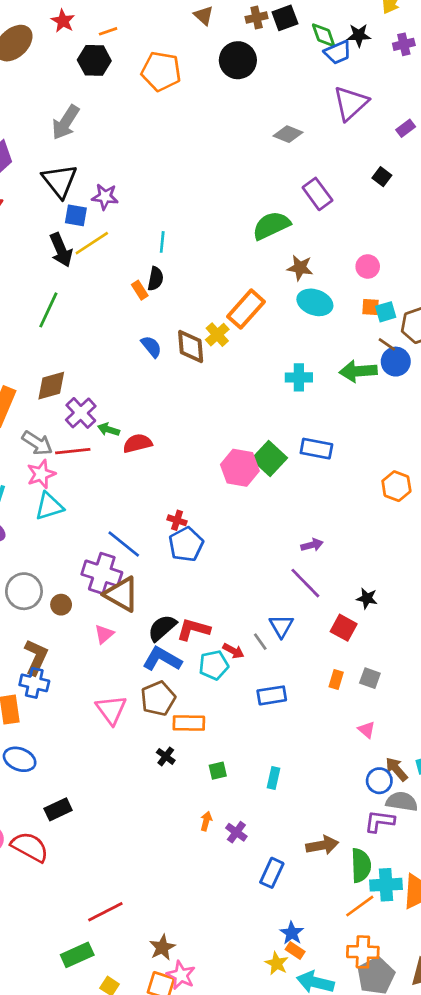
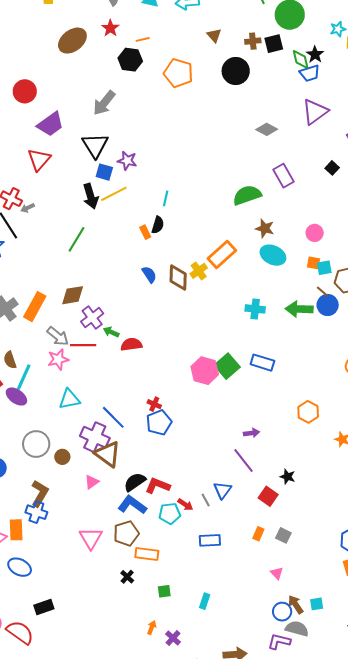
black star: (359, 35) -> (315, 55), moved, turned 30
orange hexagon: (396, 486) -> (308, 412), moved
cyan triangle: (49, 506) -> (69, 399), moved

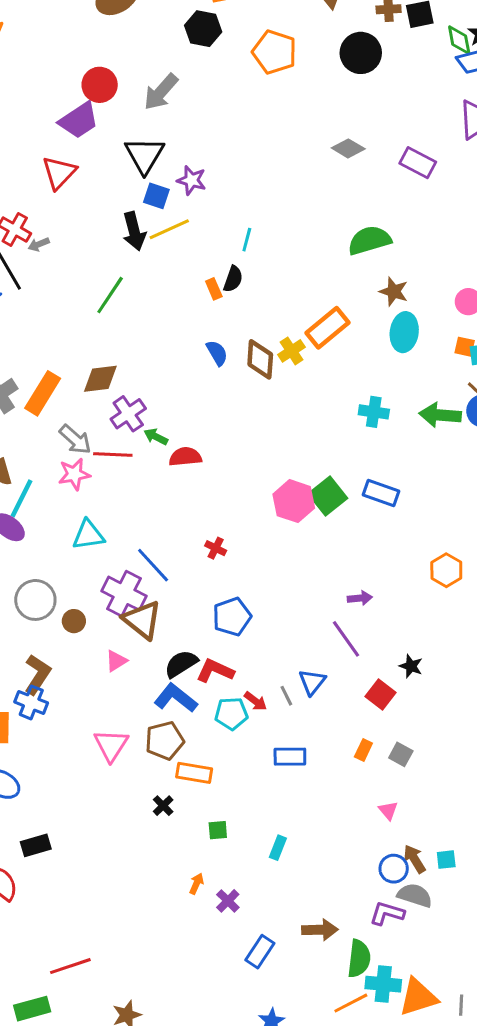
red circle: (25, 91) -> (100, 85), moved
gray diamond: (267, 129) -> (348, 148), moved
purple rectangle: (284, 176) -> (418, 163), moved, turned -35
cyan ellipse: (273, 255) -> (404, 332), turned 70
blue pentagon: (159, 423) -> (232, 617), moved

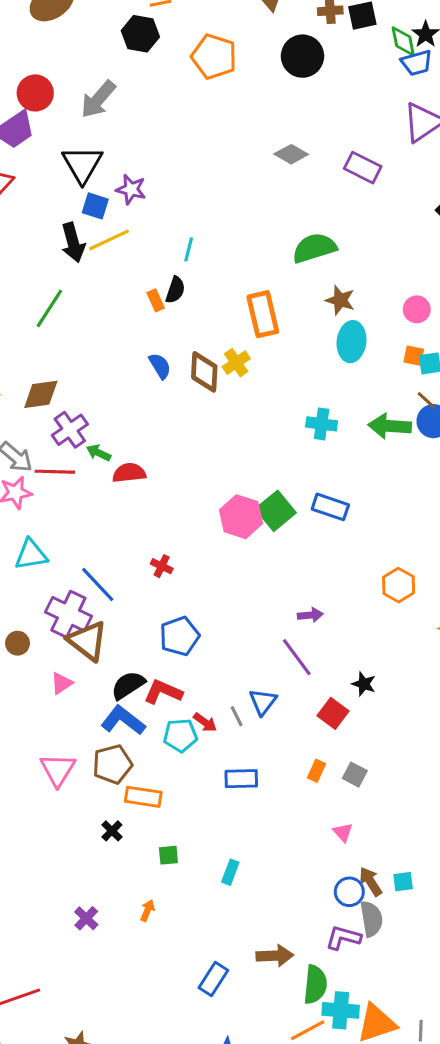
orange rectangle: (327, 328) -> (263, 314), moved, turned -63
gray semicircle: (415, 895) -> (371, 919), turned 64
purple cross: (228, 901) -> (86, 918), moved

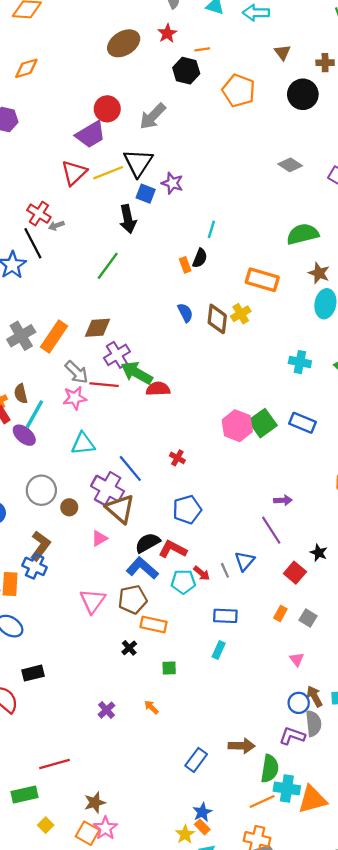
yellow line: (109, 240) -> (108, 173), moved
orange rectangle: (263, 314) -> (262, 280), turned -64
green arrow: (99, 453) -> (137, 373), size x1.8
cyan rectangle: (230, 872) -> (219, 650), moved
orange arrow: (147, 910) -> (151, 707), turned -72

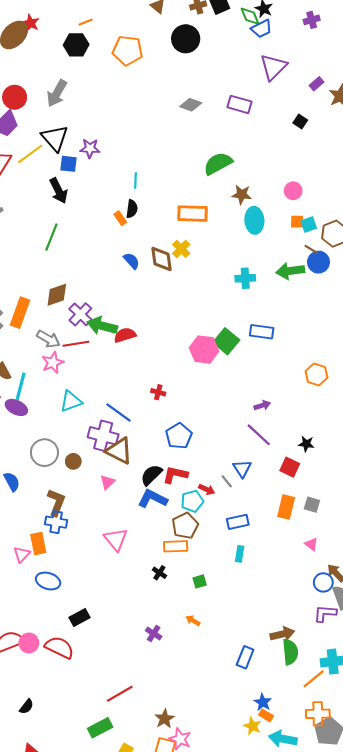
red star: (167, 33) -> (31, 23), moved
brown pentagon: (133, 600) -> (185, 526), moved
orange rectangle: (280, 613) -> (286, 507), size x1.6
green semicircle: (270, 769) -> (290, 652), moved

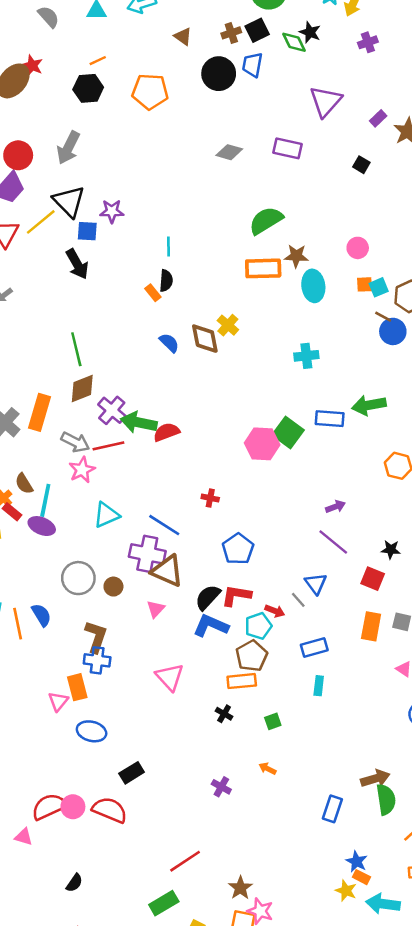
blue trapezoid: (262, 29) -> (252, 65), moved, turned 130
orange rectangle: (193, 214) -> (263, 268), moved
green line: (51, 237) -> (76, 349), moved, turned -32
green arrow: (290, 271) -> (369, 405), moved

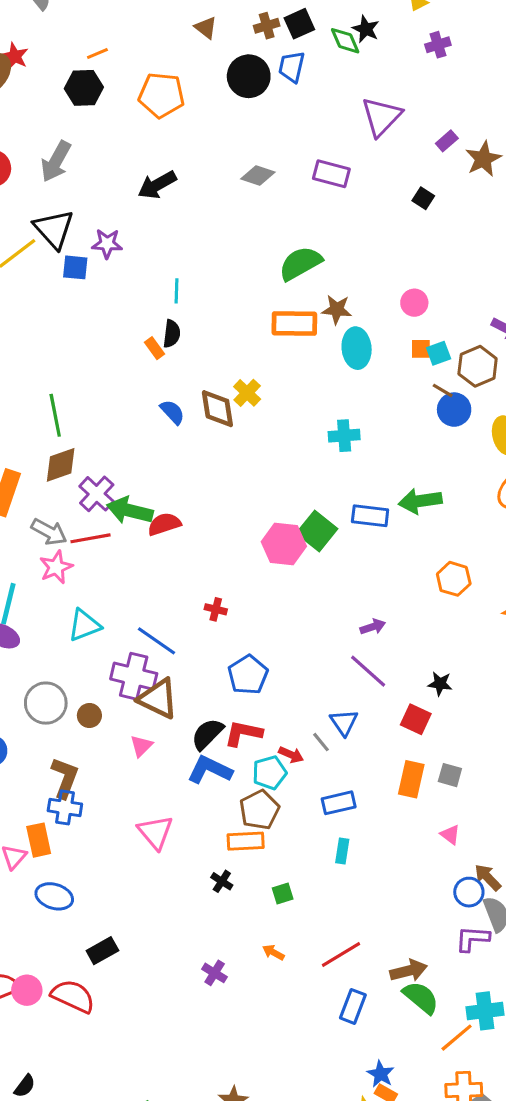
black arrow: (77, 264) -> (157, 185), moved, turned 88
green semicircle: (386, 799) -> (421, 998), turned -44
red line: (185, 861) -> (341, 955), moved

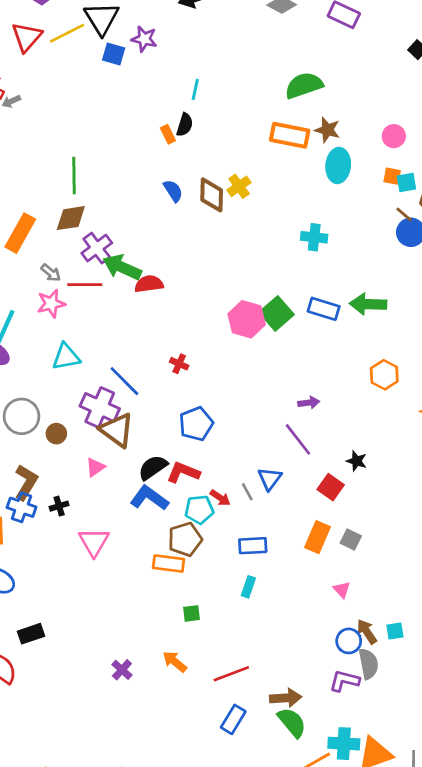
gray arrow: (49, 532) -> (51, 273), size x0.7
black cross: (222, 881) -> (59, 506), moved, turned 30
orange arrow: (273, 952) -> (175, 662), size x1.4

